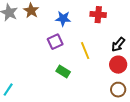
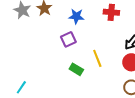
yellow line: (85, 51) -> (97, 58), moved

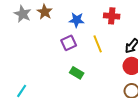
yellow line: (97, 58) -> (98, 44), moved

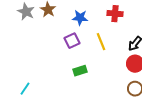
green rectangle: (77, 73) -> (80, 71), turned -48

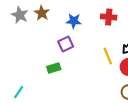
yellow line: (101, 42) -> (108, 56), moved
green rectangle: (80, 71) -> (54, 68), moved

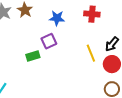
green rectangle: (54, 68) -> (33, 56), moved

